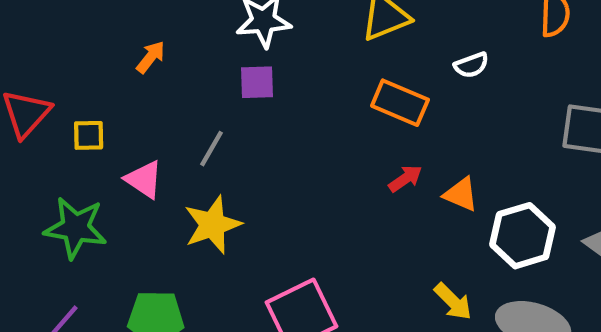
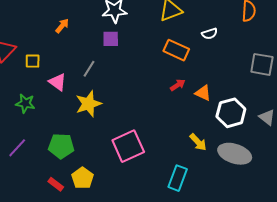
green star: (75, 228) -> (25, 103), size x0.7

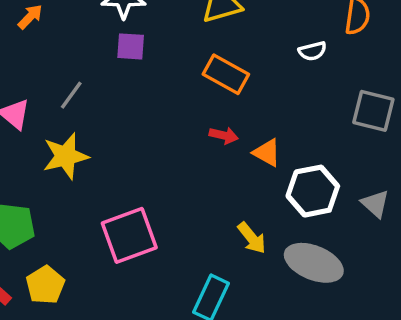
white semicircle: (210, 34) -> (312, 51), moved
purple square: (111, 39) -> (131, 46), moved
red arrow: (178, 85) -> (224, 135), turned 42

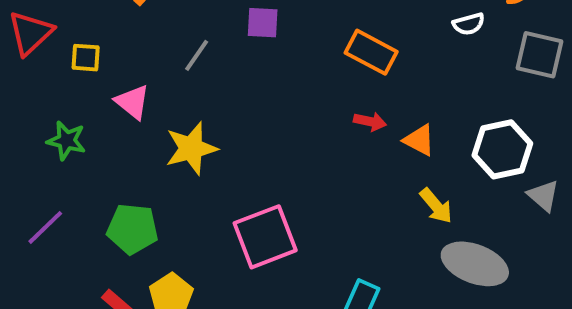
gray line: (71, 95) -> (197, 55), moved
gray square: (373, 111) -> (540, 55), moved
white hexagon: (313, 191) -> (502, 149), moved
yellow arrow: (252, 238) -> (436, 206), moved

